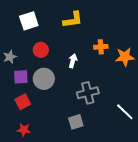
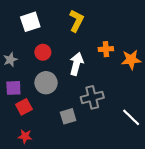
yellow L-shape: (73, 20) -> (76, 21), turned -55
white arrow: (73, 61) -> (76, 64), size x1.5
purple square: (21, 77) -> (13, 88), moved
gray square: (76, 122) -> (68, 116), moved

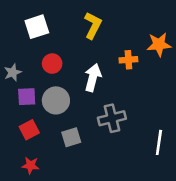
orange star: (131, 60) -> (159, 44), moved
purple square: (13, 88) -> (27, 97), moved
gray square: (68, 116) -> (71, 137), moved
white line: (131, 117) -> (159, 142), turned 54

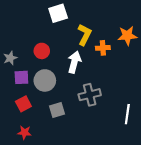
yellow L-shape: (93, 25) -> (85, 35), moved
white square: (37, 27) -> (58, 13), moved

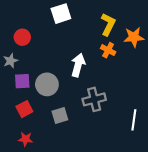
yellow L-shape: (85, 35) -> (108, 24), moved
orange cross: (103, 48) -> (108, 50), turned 32
red circle: (42, 51) -> (22, 37), moved

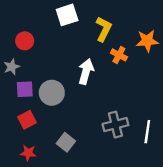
yellow L-shape: (108, 24) -> (104, 29), moved
gray cross: (94, 99) -> (115, 125), moved
gray square: (60, 115) -> (66, 142), moved, turned -35

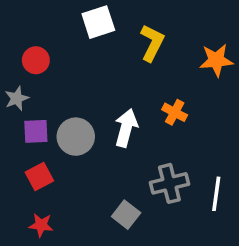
orange cross: (119, 55) -> (175, 112), moved
white arrow: (86, 71) -> (126, 128), moved
gray square: (66, 142) -> (126, 215), moved

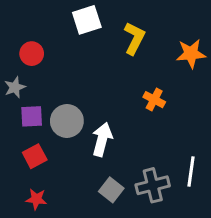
white arrow: (126, 128) -> (102, 139), moved
gray cross: (169, 183) -> (153, 185), moved

